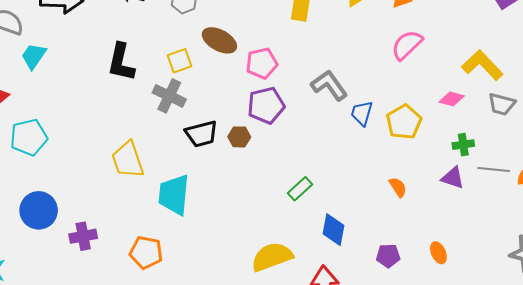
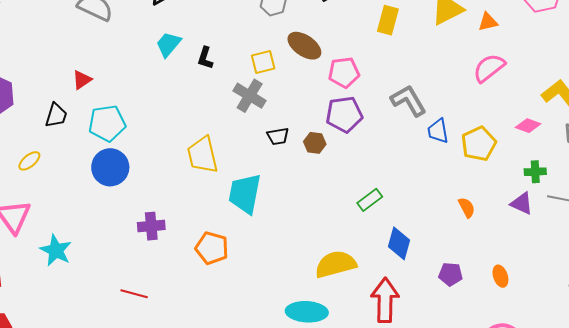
cyan trapezoid: (34, 56) -> (168, 44), moved
black L-shape: (121, 62) -> (205, 58), size x0.6
blue trapezoid: (362, 113) -> (438, 131), turned -32
black trapezoid: (202, 134) -> (278, 136), size x0.7
blue circle: (39, 210) -> (110, 167), moved

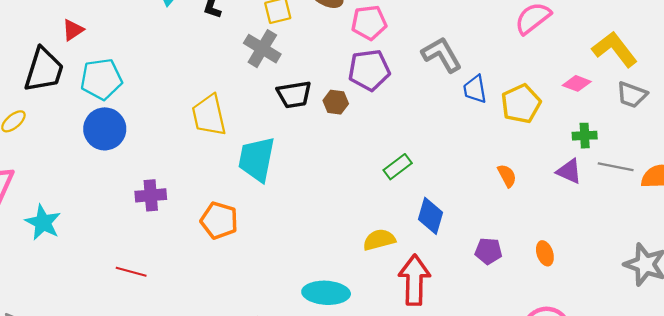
black trapezoid: (56, 115) -> (44, 70), size x1.6
black trapezoid: (278, 136) -> (294, 94), size x1.4
yellow semicircle: (336, 264) -> (379, 240), moved, size x0.7

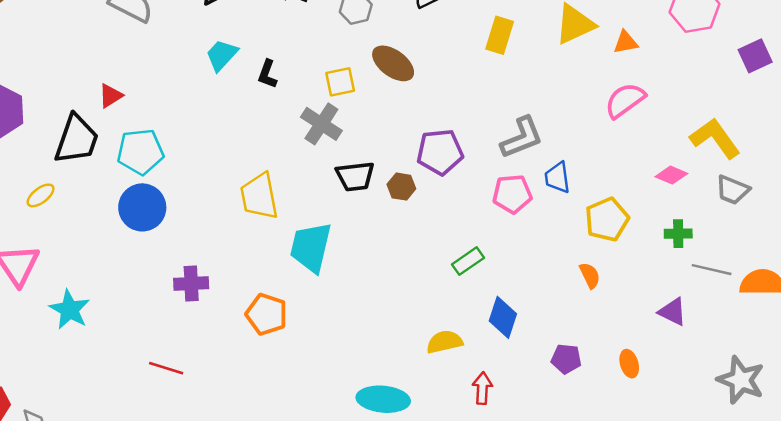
pink pentagon: (369, 23) -> (512, 194), moved
gray L-shape: (442, 55) -> (522, 138), turned 96
yellow pentagon: (521, 104) -> (607, 220), moved
purple triangle: (569, 171) -> (673, 312), moved
red arrow: (414, 280) -> (482, 388), size x0.6

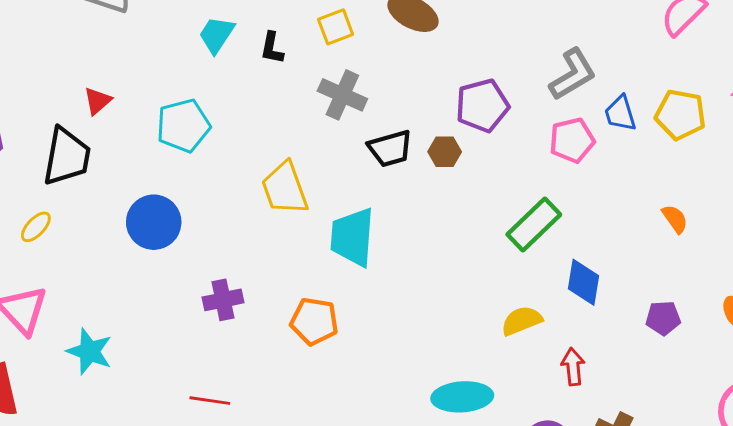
yellow square: (340, 82) -> (336, 27), moved
cyan pentagon: (140, 152) -> (183, 126), moved
yellow pentagon: (607, 220) -> (680, 115), moved, turned -30
green rectangle: (468, 261) -> (534, 224), size x1.5

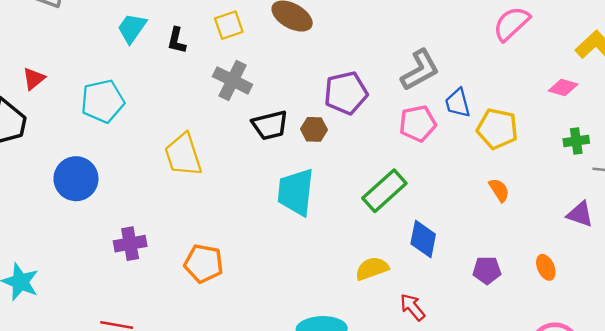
yellow pentagon: (680, 115) -> (497, 129), moved
cyan trapezoid: (352, 237) -> (296, 192), moved
red arrow: (573, 367) -> (412, 307), turned -36

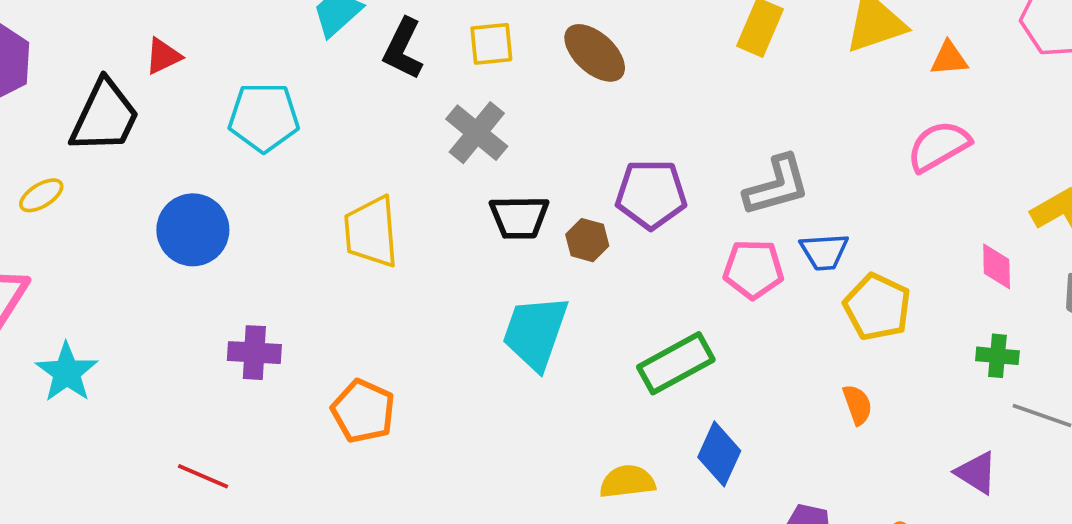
black L-shape: (177, 41) -> (403, 49), size x1.4
pink diamond: (563, 88) -> (997, 266), turned 60
blue trapezoid: (458, 103) -> (824, 252), turned -92

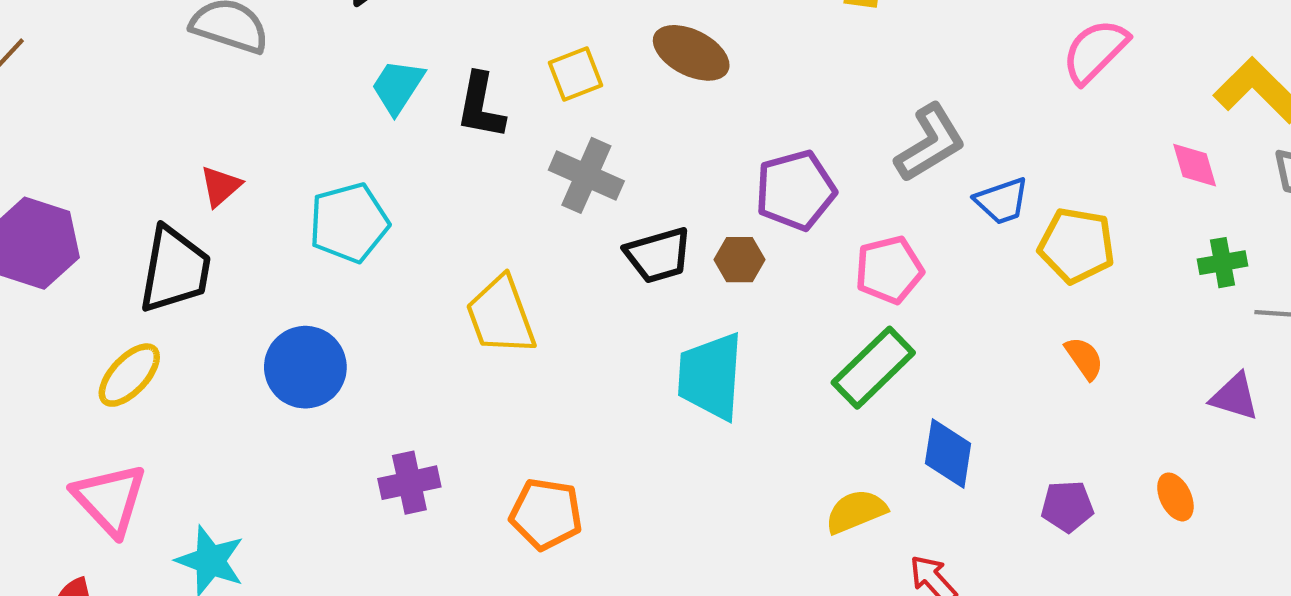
yellow ellipse: (41, 195) -> (129, 375), size x1.4
pink pentagon: (753, 269) -> (889, 270), moved

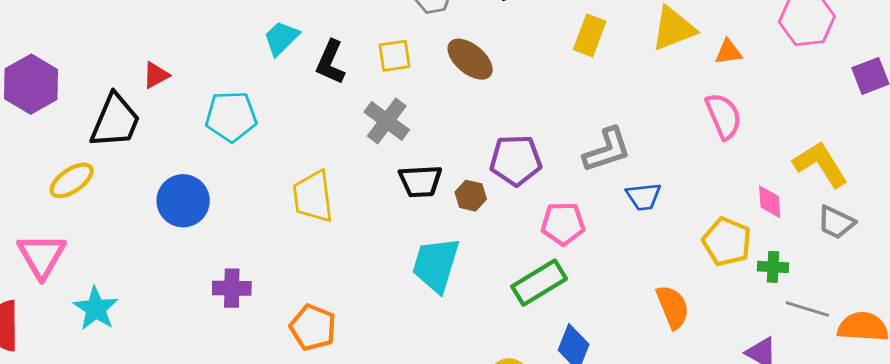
pink semicircle: (1095, 51) -> (724, 116), turned 99
yellow pentagon: (1077, 245) -> (727, 242), moved
orange semicircle: (1084, 358) -> (673, 307), size x1.5

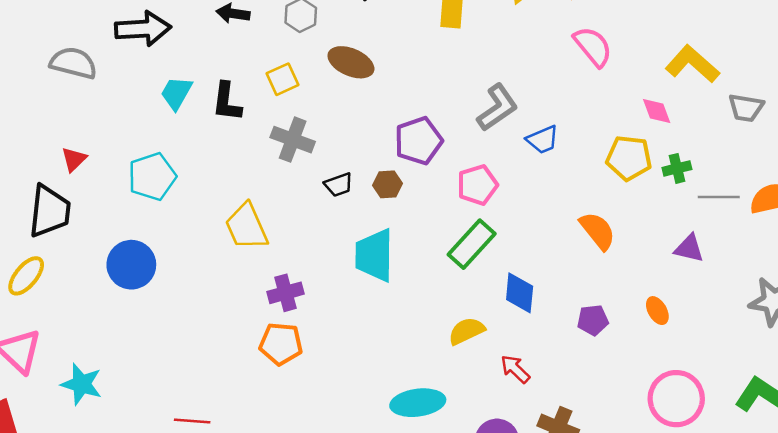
black trapezoid: (420, 181) -> (339, 185), size x0.7
gray trapezoid: (836, 222) -> (746, 108), moved
purple cross: (232, 288) -> (285, 293), moved

